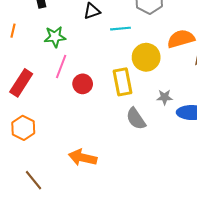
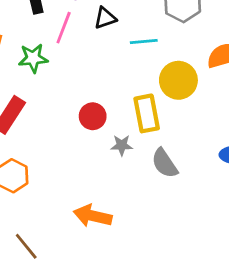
green star: (55, 37) -> (33, 58), moved
pink line: (61, 66) -> (64, 28), moved
gray star: (165, 97) -> (122, 145), moved

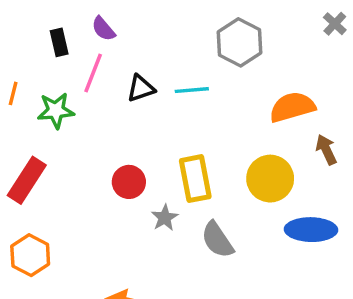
black triangle: (105, 18) -> (141, 88), moved
yellow circle: (178, 80) -> (270, 179), moved
gray star: (122, 145) -> (165, 218), turned -30

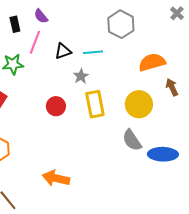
gray star: (165, 218) -> (81, 76), moved
blue ellipse: (311, 230) -> (163, 154), moved
gray semicircle: (217, 240) -> (132, 140), moved

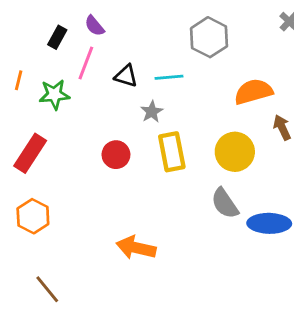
black rectangle: (15, 24) -> (57, 37), turned 42
black triangle: (63, 51) -> (126, 76), turned 36
orange arrow: (56, 178) -> (136, 248), moved

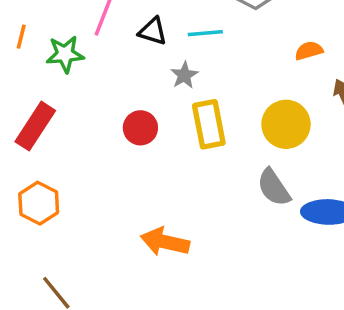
orange semicircle: (253, 92) -> (309, 51), size x0.6

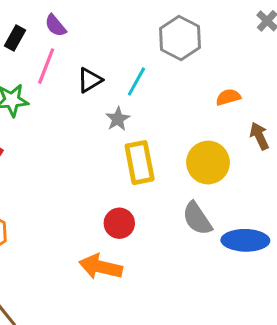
black triangle: (153, 31) -> (90, 80), turned -48
cyan line: (205, 33) -> (136, 82), turned -56
red circle: (140, 128) -> (119, 223), moved

